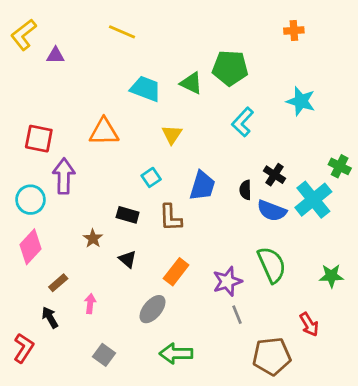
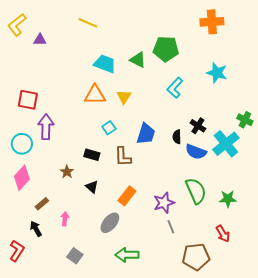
orange cross: (294, 30) -> (212, 22), size x1.6
orange triangle: (104, 132) -> (95, 95), moved
green star: (331, 276) -> (228, 199), moved

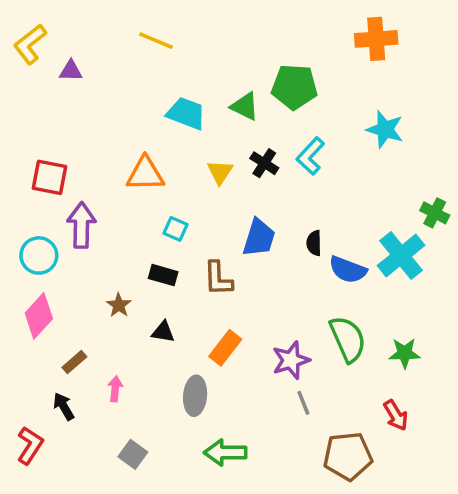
orange triangle: (95, 95) -> (145, 174), moved
black cross: (198, 126) -> (264, 163), moved
cyan square: (109, 128) -> (176, 229), moved, turned -32
black triangle: (92, 187) -> (163, 332), turned -32
gray ellipse: (110, 223) -> (195, 396), turned -35

